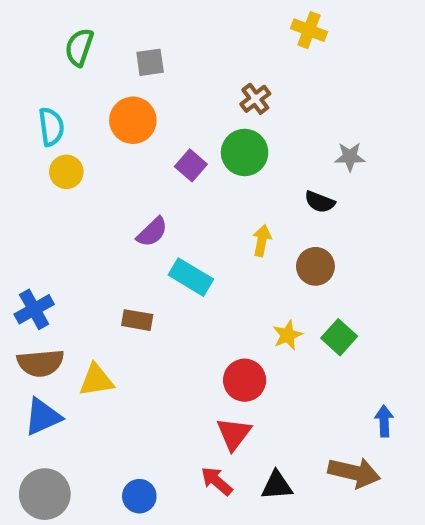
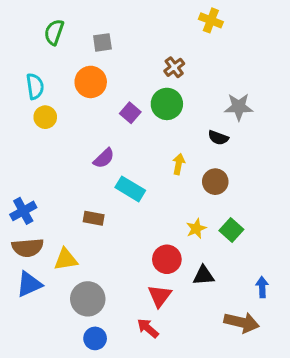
gray star: (350, 157) -> (239, 107), size x1.4
black triangle: (277, 485) -> (204, 275), moved
gray circle: (45, 494) -> (88, 299), moved

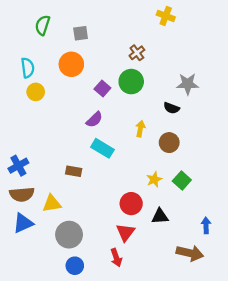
purple semicircle: (104, 158) -> (94, 120), moved
red arrow: (148, 328) -> (116, 258), turned -150

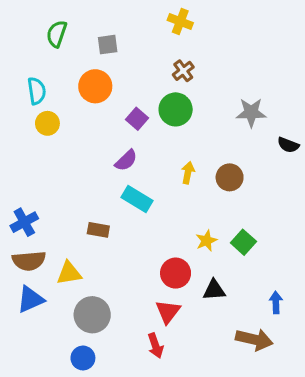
yellow cross: (166, 16) -> (180, 21), moved
black semicircle: (171, 108) -> (288, 145), moved
brown circle: (169, 143) -> (230, 177), moved
blue circle: (75, 266) -> (83, 358), moved

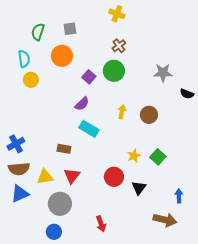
green semicircle: (57, 34) -> (38, 32), moved
black triangle: (214, 290) -> (139, 188), turned -49
red triangle: (168, 312) -> (72, 176), moved

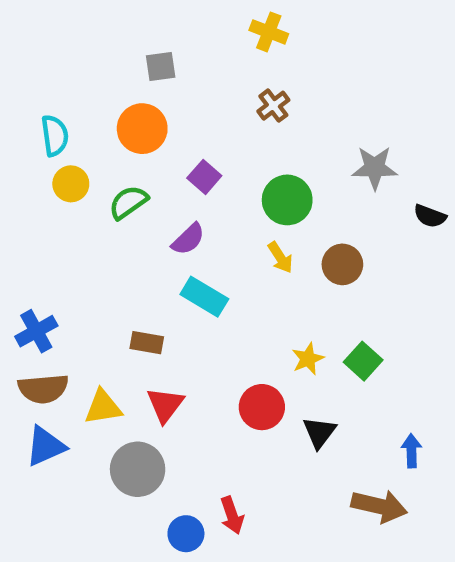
green semicircle: (38, 32) -> (128, 202), moved, turned 36
green circle: (114, 71) -> (287, 200), moved
yellow arrow: (122, 112) -> (280, 258), turned 136
blue circle: (54, 232) -> (186, 534), moved

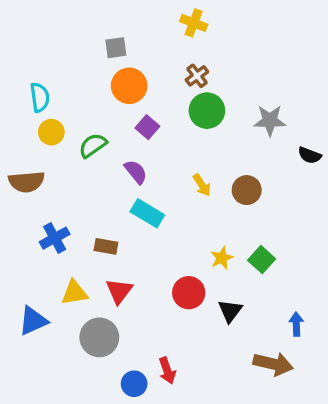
orange circle: (142, 129) -> (129, 86), moved
green circle: (287, 200) -> (207, 111), moved
purple semicircle: (188, 239) -> (136, 172), turned -85
blue cross: (36, 331) -> (55, 238), moved
brown semicircle: (43, 389) -> (26, 182), moved

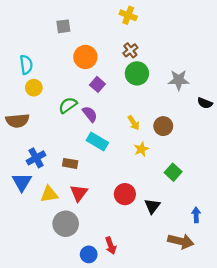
gray square: (116, 48) -> (63, 26), moved
green semicircle: (93, 145) -> (68, 105), moved
yellow star: (222, 258) -> (141, 149), moved
blue triangle: (33, 321) -> (22, 182), moved, turned -35

